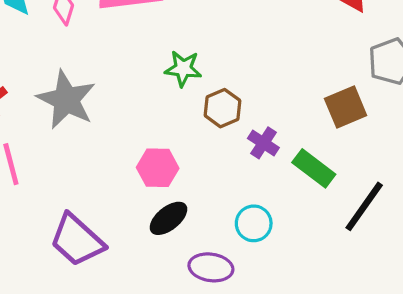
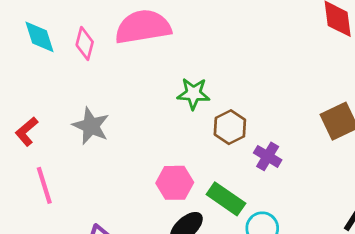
gray star: (66, 100) -> (91, 126), size x0.7
green rectangle: (314, 168) -> (226, 199), moved

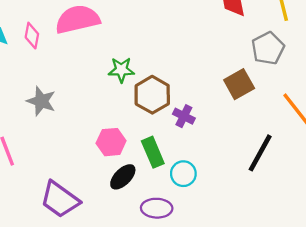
brown hexagon: (230, 127) -> (152, 95), size x1.4
green rectangle: (226, 199) -> (153, 152), turned 36

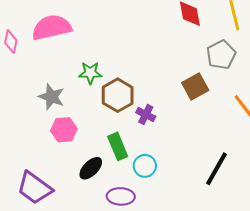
gray star: (41, 101) -> (51, 97), moved
pink hexagon: (111, 142) -> (64, 130), moved
black line: (260, 153) -> (216, 169), moved

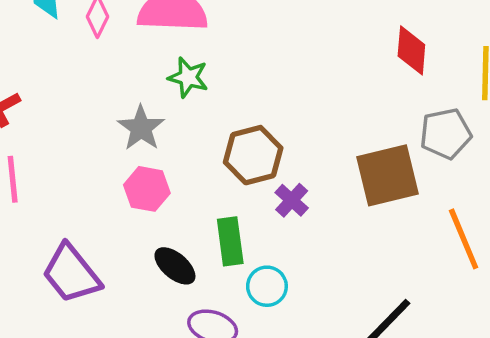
green star: (90, 73) -> (188, 77), moved
brown square: (195, 86) -> (387, 175), size x1.4
black ellipse: (91, 168) -> (175, 266), turned 70

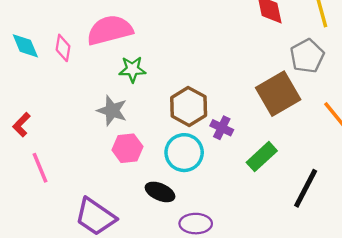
green rectangle: (230, 241) -> (262, 157), moved, turned 72
cyan circle: (267, 286) -> (184, 153), moved, size x1.4

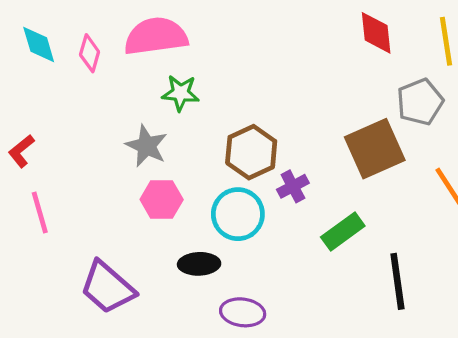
purple cross: (222, 128) -> (293, 186), turned 30
black line: (306, 188) -> (397, 281), turned -42
black ellipse: (160, 192) -> (199, 264), turned -32

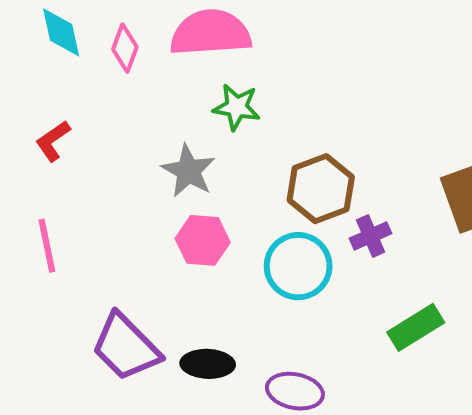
red L-shape: (21, 151) -> (53, 141), moved
green rectangle: (343, 232) -> (416, 327), moved
black ellipse: (199, 264) -> (208, 364), moved

